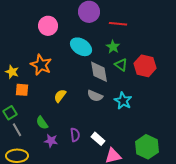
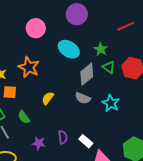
red line: (118, 24) -> (126, 26), moved, turned -30
gray diamond: (99, 72) -> (87, 74), turned 60
green semicircle: (42, 123) -> (24, 117), moved

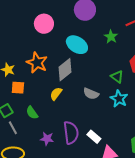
green star: (101, 49) -> (111, 37), moved
green triangle: (109, 67) -> (117, 77), moved
gray diamond: (87, 74) -> (65, 70), moved
purple semicircle: (63, 137) -> (71, 133), size x1.6

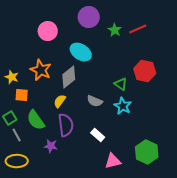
green star: (111, 37) -> (115, 30), moved
green semicircle: (32, 113) -> (36, 120), size x1.5
purple semicircle: (71, 133) -> (66, 125), moved
white rectangle: (94, 137) -> (98, 135), moved

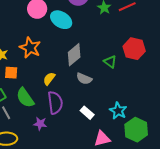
cyan ellipse: (81, 52) -> (61, 20), moved
gray diamond: (69, 77) -> (74, 55), moved
cyan star: (123, 106) -> (118, 111), moved

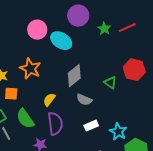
white rectangle: (87, 113) -> (91, 126), moved, turned -64

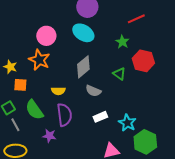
green star: (104, 29) -> (122, 42), moved
pink circle: (37, 30) -> (46, 36), moved
cyan ellipse: (61, 41) -> (83, 33), moved
yellow semicircle: (49, 100) -> (58, 91), turned -128

